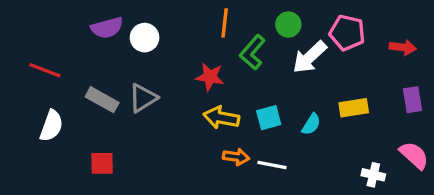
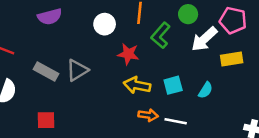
white circle: (145, 38) -> (105, 24), moved
yellow rectangle: (354, 108) -> (232, 59), moved

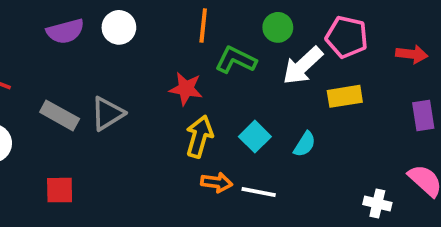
white circle: (105, 24) -> (119, 27), moved
green L-shape: (161, 35) -> (236, 60), turned 75
yellow arrow: (137, 85) -> (199, 137), turned 95
cyan square: (173, 85) -> (255, 137), turned -30

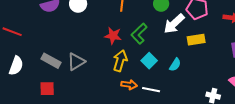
green L-shape: (236, 60) -> (139, 34), moved, turned -70
gray triangle: (107, 114) -> (76, 62), moved
gray rectangle: (60, 115) -> (51, 61), moved

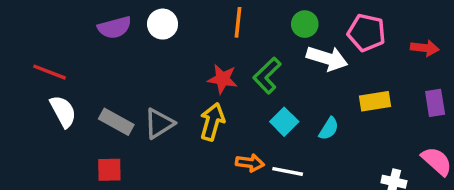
white arrow: (174, 24) -> (327, 58), turned -120
yellow rectangle: (196, 40) -> (375, 101), moved
yellow arrow: (120, 61) -> (212, 122), moved
white semicircle: (16, 66) -> (63, 111), moved, turned -48

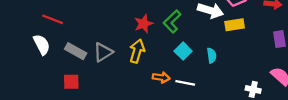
red line: (49, 72) -> (53, 19), moved
red star: (223, 79) -> (144, 24), turned -30
yellow rectangle: (375, 101) -> (235, 25), moved
cyan semicircle: (329, 129) -> (212, 55), turned -40

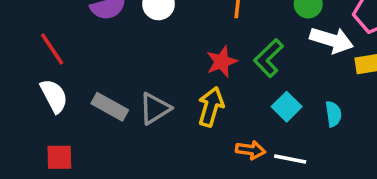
red line: (53, 19) -> (52, 49), moved, turned 35
red square: (71, 82) -> (59, 157), moved

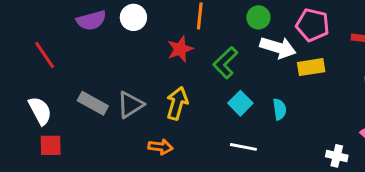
red star: (222, 62) -> (180, 49), moved
white semicircle: (54, 96) -> (40, 111), moved
orange arrow: (250, 150) -> (161, 147), moved

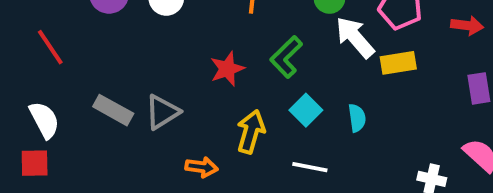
white arrow: (278, 48) -> (355, 37), turned -148
red star: (180, 49) -> (227, 69), moved
yellow arrow: (177, 103) -> (251, 132), moved
red square: (51, 145) -> (35, 163), moved

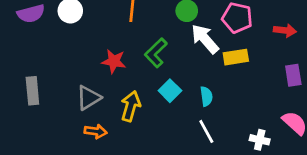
red star: (227, 69) -> (114, 61), turned 30
gray rectangle: (113, 110) -> (32, 91), turned 56
gray triangle: (162, 112) -> (89, 98), moved
white line: (310, 167) -> (206, 131), moved, turned 50

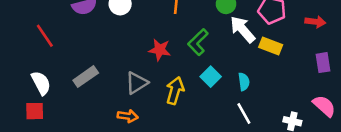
yellow rectangle: (236, 57) -> (271, 46), turned 30
gray rectangle: (32, 91) -> (86, 77), turned 60
orange arrow: (96, 131) -> (128, 116), moved

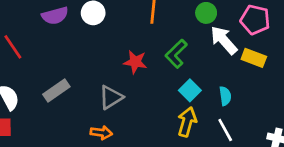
yellow arrow: (175, 91) -> (187, 122), moved

